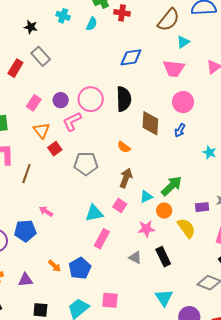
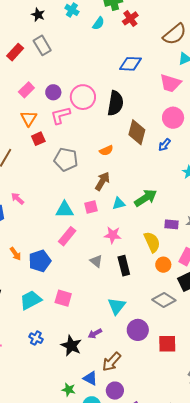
red cross: (122, 13) -> (130, 18), turned 35
orange semicircle: (124, 147) -> (106, 150), turned -72
pink square: (120, 205) -> (91, 207), turned 32
orange circle: (164, 211) -> (163, 265), moved

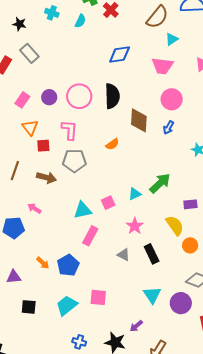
pink L-shape: (60, 115) -> (69, 130), moved, turned 120
red square: (38, 139) -> (43, 146), turned 32
brown arrow: (102, 181) -> (46, 178), moved, turned 84
pink star: (113, 235) -> (135, 226), turned -30
purple circle: (138, 330) -> (181, 303), moved

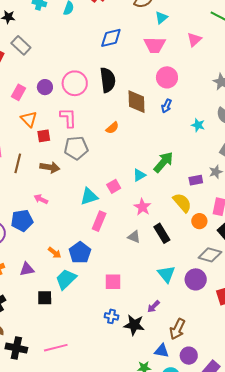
cyan trapezoid: (67, 305) -> (66, 279), moved
blue cross: (79, 342) -> (111, 316), moved

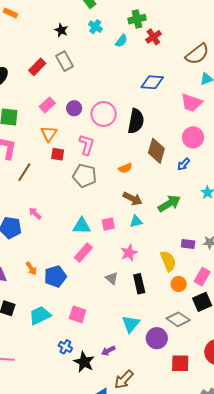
green arrow: (163, 162) -> (169, 203), moved
brown arrow: (50, 167) -> (133, 199), moved
cyan trapezoid: (66, 279) -> (40, 315), moved

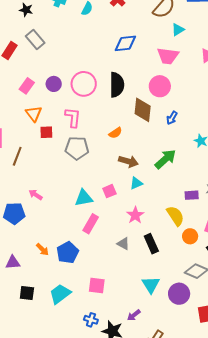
pink circle: (193, 137) -> (160, 86), moved

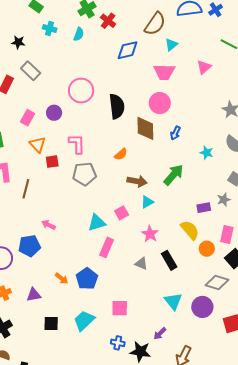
blue diamond: (125, 43) -> (128, 50), moved
pink circle: (84, 84) -> (81, 91), moved

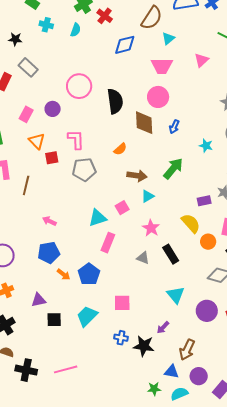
blue pentagon: (29, 246) -> (49, 253), moved
purple triangle: (34, 295) -> (39, 300), moved
purple circle: (202, 307) -> (207, 311), moved

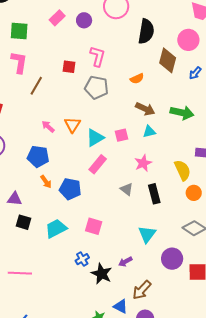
orange triangle: (37, 141) -> (72, 125), moved
green arrow: (173, 168) -> (182, 113), turned 45
cyan triangle: (98, 218) -> (95, 138), turned -30
blue pentagon: (89, 274) -> (70, 189), turned 30
blue cross: (121, 338) -> (82, 259), turned 32

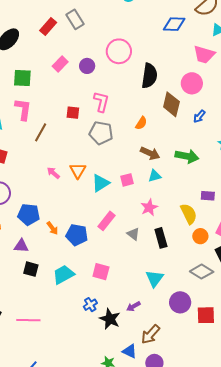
orange semicircle: (137, 79) -> (141, 123), turned -32
blue pentagon: (38, 157) -> (29, 215), moved
pink rectangle: (98, 164) -> (106, 221), moved

